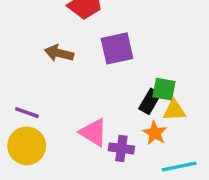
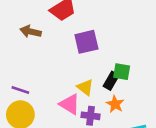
brown arrow: (59, 53) -> (31, 32), moved
yellow triangle: (174, 110) -> (85, 87), moved, turned 42

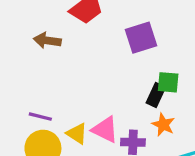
purple square: (86, 42) -> (141, 38), moved
yellow triangle: (85, 87) -> (77, 134), moved

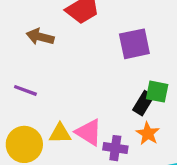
purple line: (40, 117) -> (25, 90), moved
yellow triangle: (77, 134) -> (60, 133), turned -40

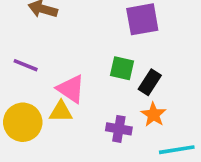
green square: (157, 92) -> (122, 68), moved
pink triangle: (89, 132) -> (71, 89), moved

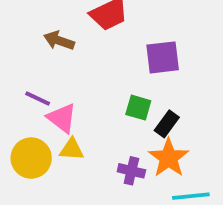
pink triangle: (71, 89) -> (62, 118), moved
orange star: (154, 115) -> (169, 158), size x1.5

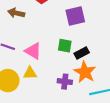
pink triangle: (62, 118) -> (33, 51), moved
black rectangle: (167, 124) -> (82, 53), turned 32

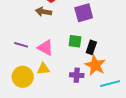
brown arrow: (16, 13) -> (44, 12), moved
black rectangle: (82, 53) -> (91, 47), turned -40

